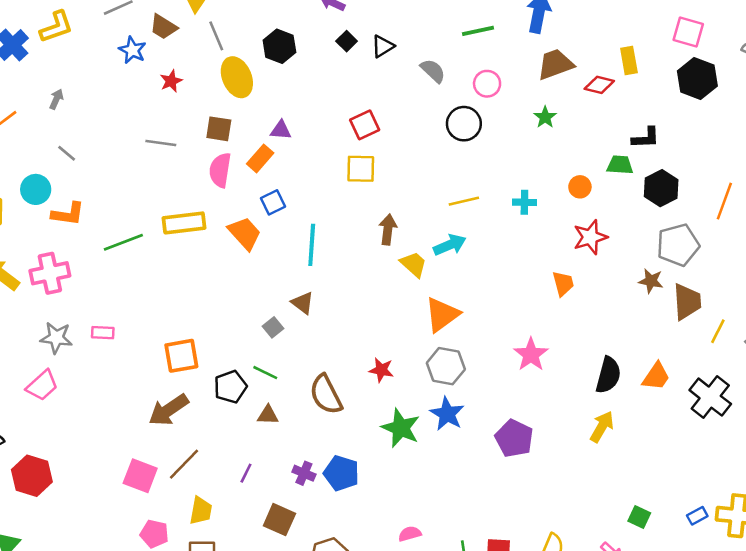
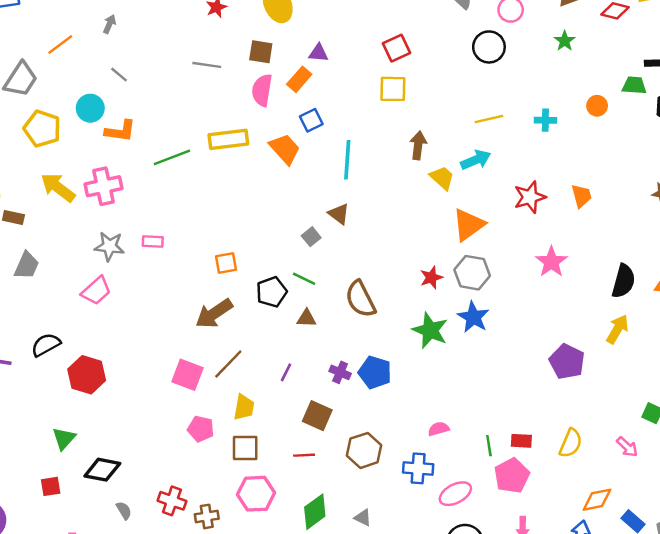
red star: (590, 237) -> (530, 197), moved
orange square: (181, 356) -> (226, 263), size x0.7
red star: (381, 370) -> (431, 277), moved, turned -30
purple pentagon: (514, 438) -> (567, 362), moved

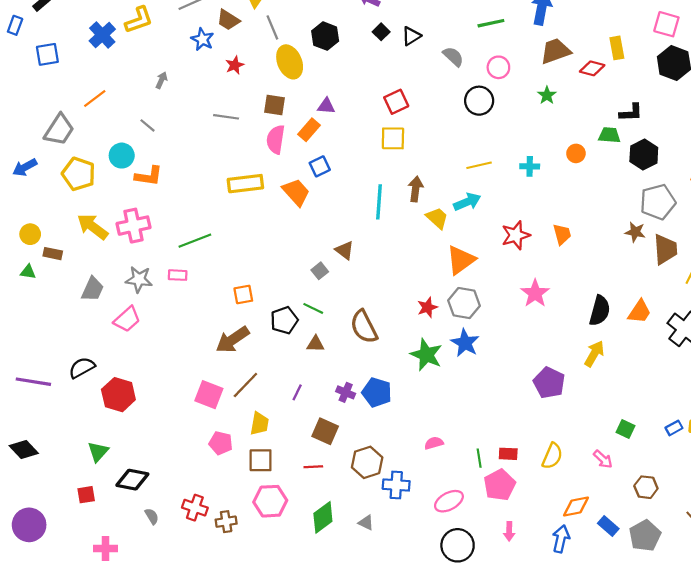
gray arrow: (109, 24) -> (161, 80), moved
green line: (172, 157) -> (195, 241), moved
cyan line: (347, 160) -> (379, 202), moved
gray trapezoid: (27, 265) -> (93, 289), moved
blue cross: (418, 468) -> (396, 485), moved

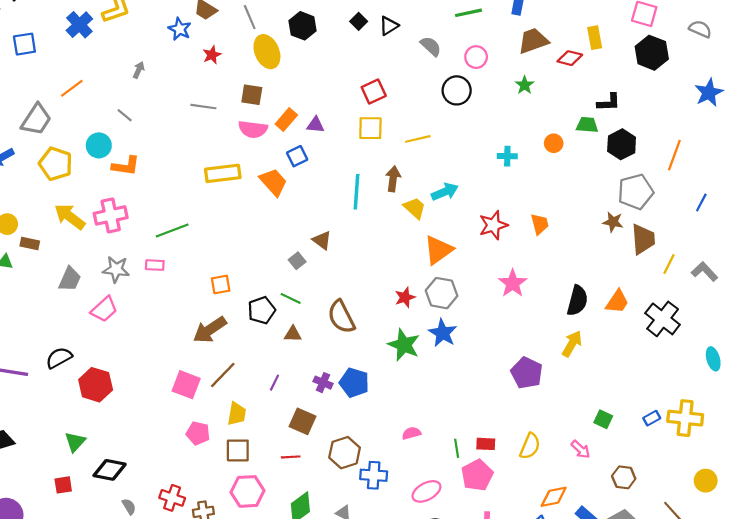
purple triangle: (326, 106) -> (315, 125), moved
pink semicircle: (276, 139) -> (253, 129), turned -92
yellow line: (479, 165) -> (418, 139), moved

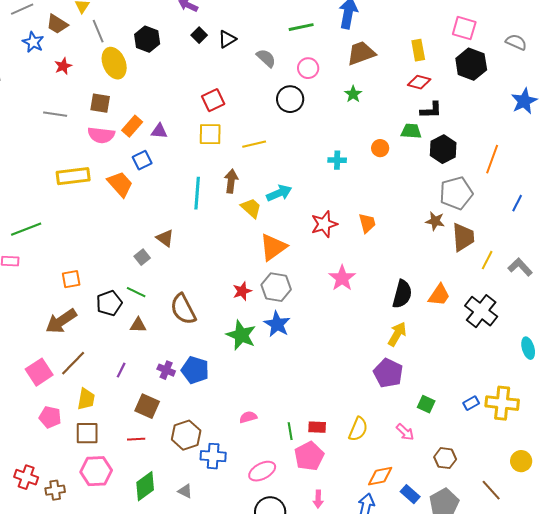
red diamond: (570, 58) -> (419, 82), moved
purple pentagon: (527, 373) -> (388, 373), moved
pink square: (186, 385) -> (39, 372), turned 36

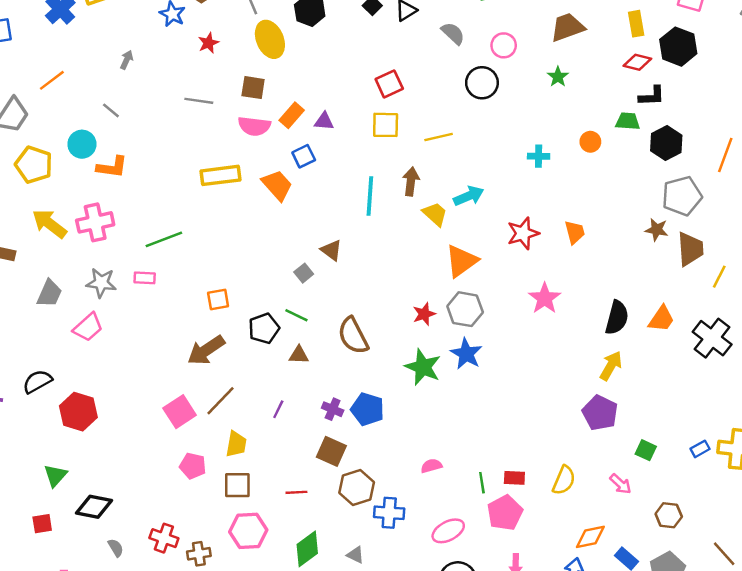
black hexagon: (471, 64) -> (678, 47), moved
brown square: (147, 406) -> (331, 451), moved

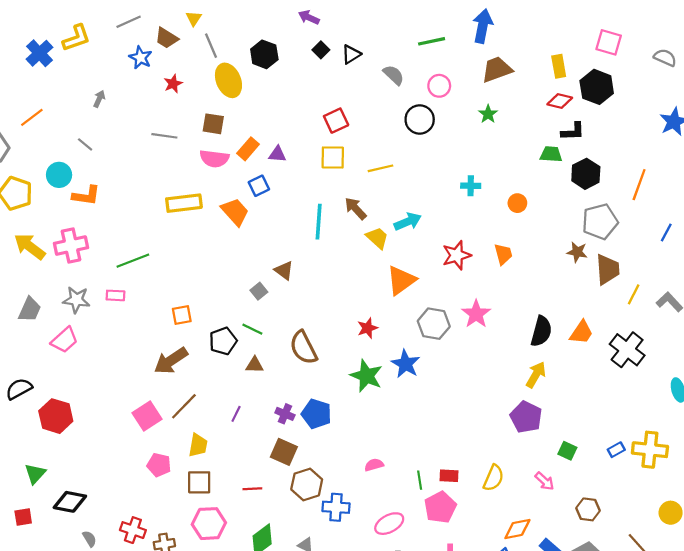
orange circle: (590, 142) -> (517, 203), moved
brown arrow: (411, 182) -> (356, 209), turned -50
gray hexagon: (465, 309) -> (434, 324), moved

